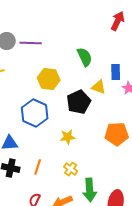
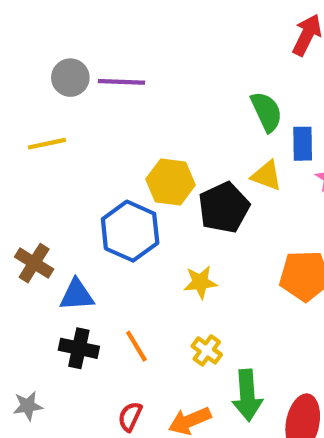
green semicircle: (85, 57) -> (266, 112), moved
yellow hexagon: (49, 79) -> (171, 182), moved
orange line: (38, 167) -> (136, 346), turned -49

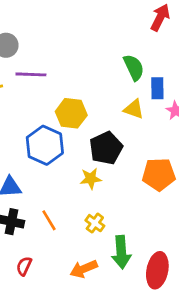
purple line: (121, 82) -> (31, 74), moved
black pentagon: (224, 208) -> (106, 148), moved
red semicircle: (130, 417) -> (24, 266), moved

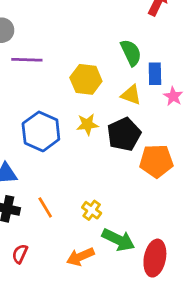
yellow hexagon: (71, 113) -> (86, 79), moved
black pentagon: (106, 148) -> (124, 134), moved
yellow star: (91, 179) -> (87, 124), moved
green arrow: (121, 252) -> (118, 240), turned -60

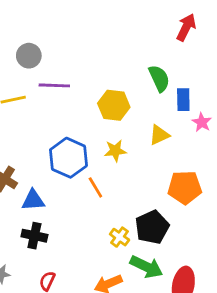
yellow triangle: (131, 95) -> (159, 135), moved, turned -45
black pentagon: (124, 134) -> (152, 227), moved
orange line: (45, 207) -> (95, 187), moved

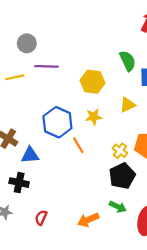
black cross: (34, 236) -> (19, 183), moved
yellow cross: (120, 237) -> (120, 151), moved
green arrow: (146, 267) -> (118, 207), size x0.7

